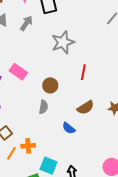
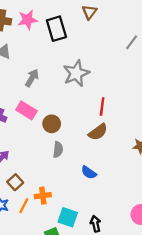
gray arrow: (26, 23) -> (32, 78), moved
brown circle: (50, 85) -> (52, 124), moved
brown semicircle: (86, 107) -> (98, 132), moved

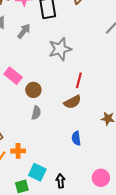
gray arrow: (32, 78) -> (24, 31), moved
blue semicircle: (89, 172) -> (76, 138), moved, turned 40

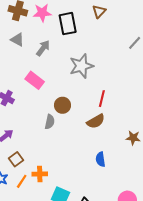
pink rectangle: (13, 76) -> (35, 80), moved
brown circle: (33, 90) -> (62, 105), moved
gray semicircle: (36, 113) -> (50, 122), moved

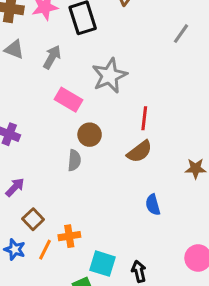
pink rectangle: (35, 80) -> (69, 100), moved

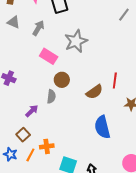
red line: (144, 118) -> (115, 80), moved
purple arrow: (15, 187) -> (32, 111), moved
blue semicircle: (153, 205) -> (102, 127), size x1.6

